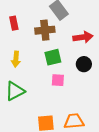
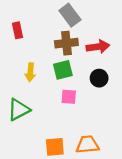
brown cross: (45, 30) -> (66, 43), moved
yellow arrow: (16, 59) -> (30, 72), moved

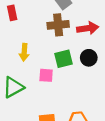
green square: (63, 70) -> (64, 59), moved
pink square: (69, 97) -> (46, 75), moved

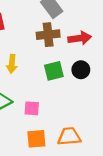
pink square: (46, 75) -> (32, 108), moved

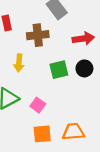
brown cross: (48, 35) -> (38, 35), moved
pink square: (32, 108) -> (38, 105), turned 32

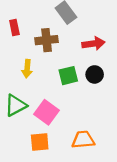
pink square: (38, 105) -> (47, 112), size x1.5
orange square: (42, 134) -> (40, 142), moved

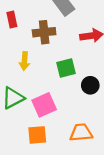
black circle: (95, 74) -> (90, 85), moved
pink square: (47, 112) -> (44, 105), turned 30

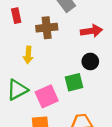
green square: (66, 68) -> (74, 82), moved
black circle: (90, 85) -> (90, 61), moved

